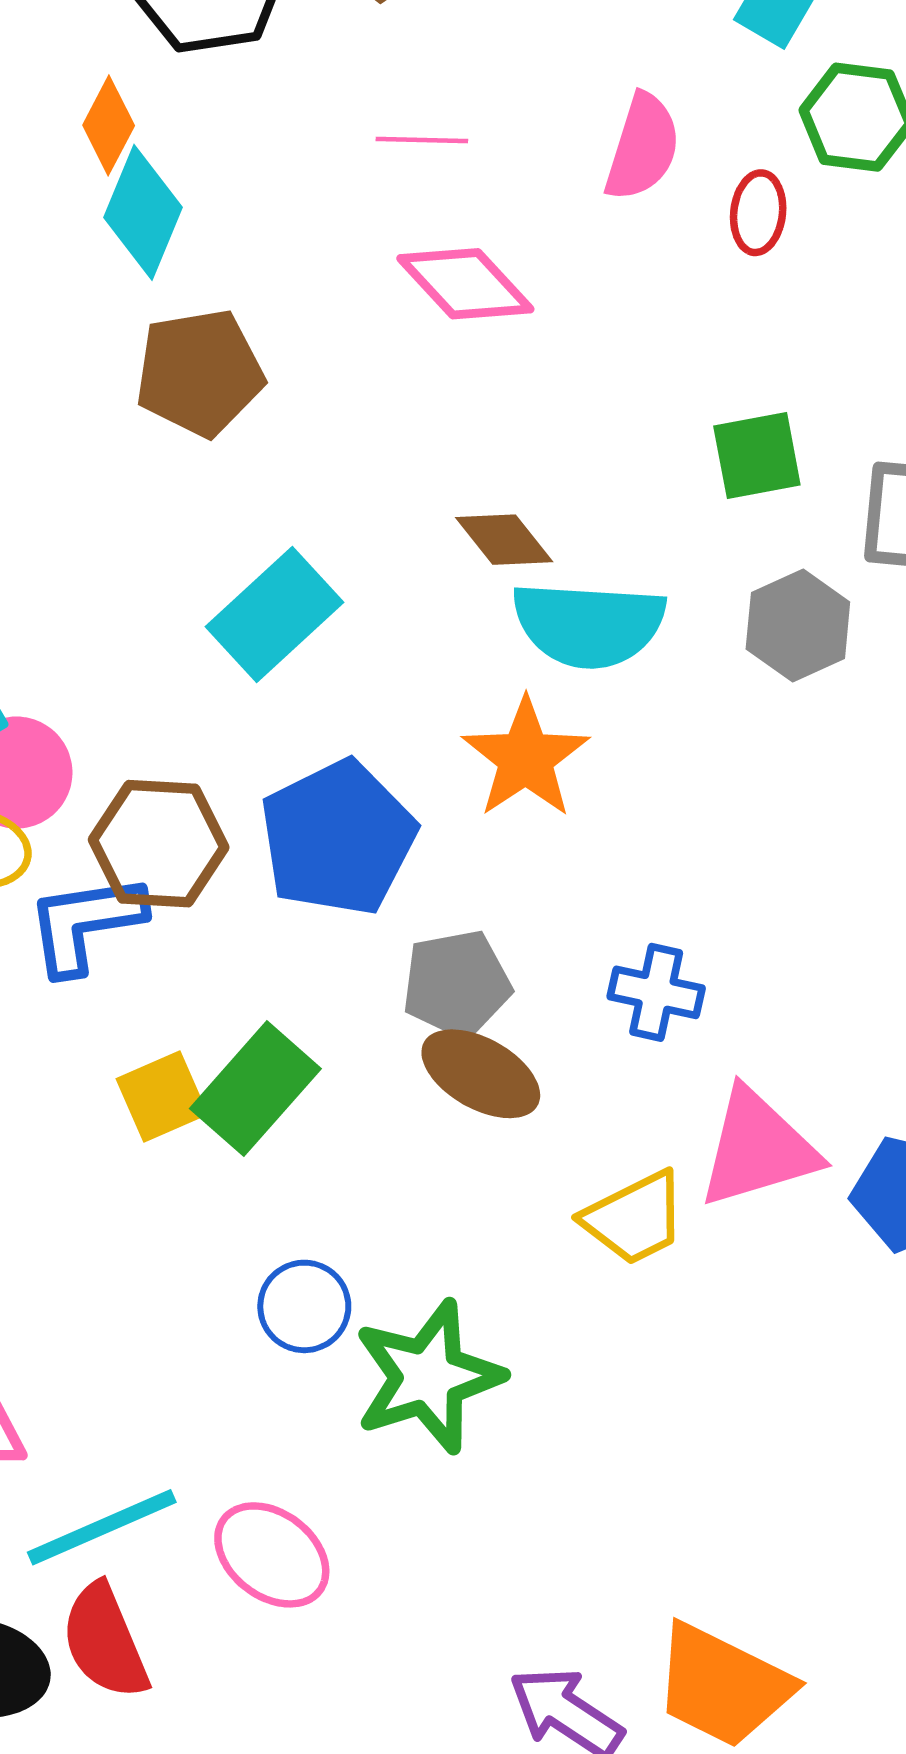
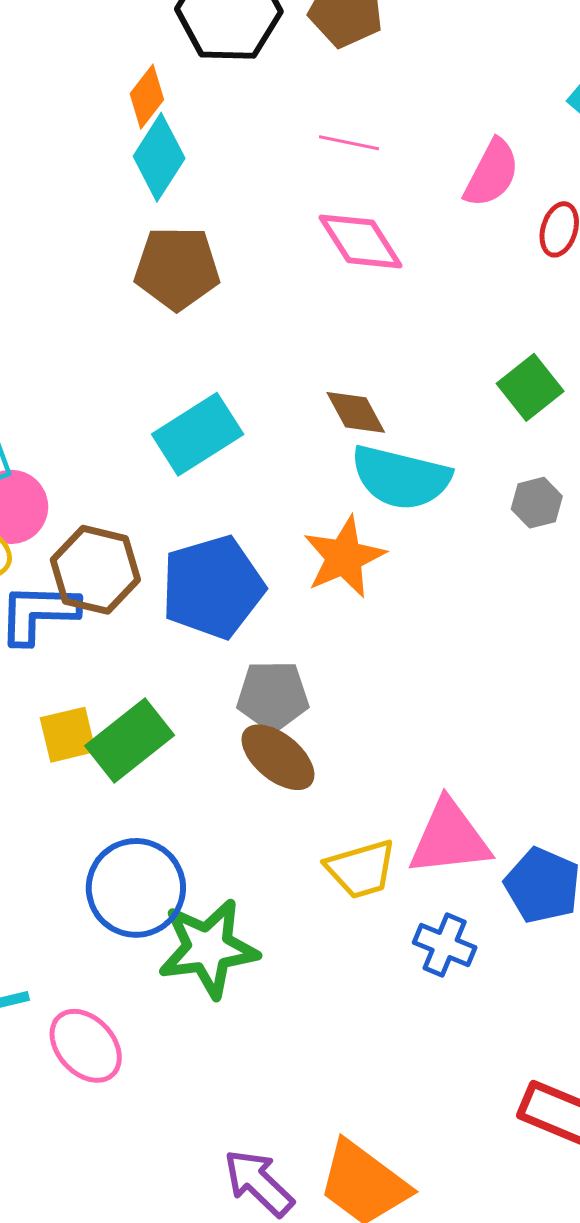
green square: (757, 455) -> (530, 387), turned -38
gray hexagon: (798, 626) -> (537, 503), size x0.7
blue cross: (656, 992) -> (445, 945), moved
blue circle: (304, 1306) -> (136, 888), size x1.6

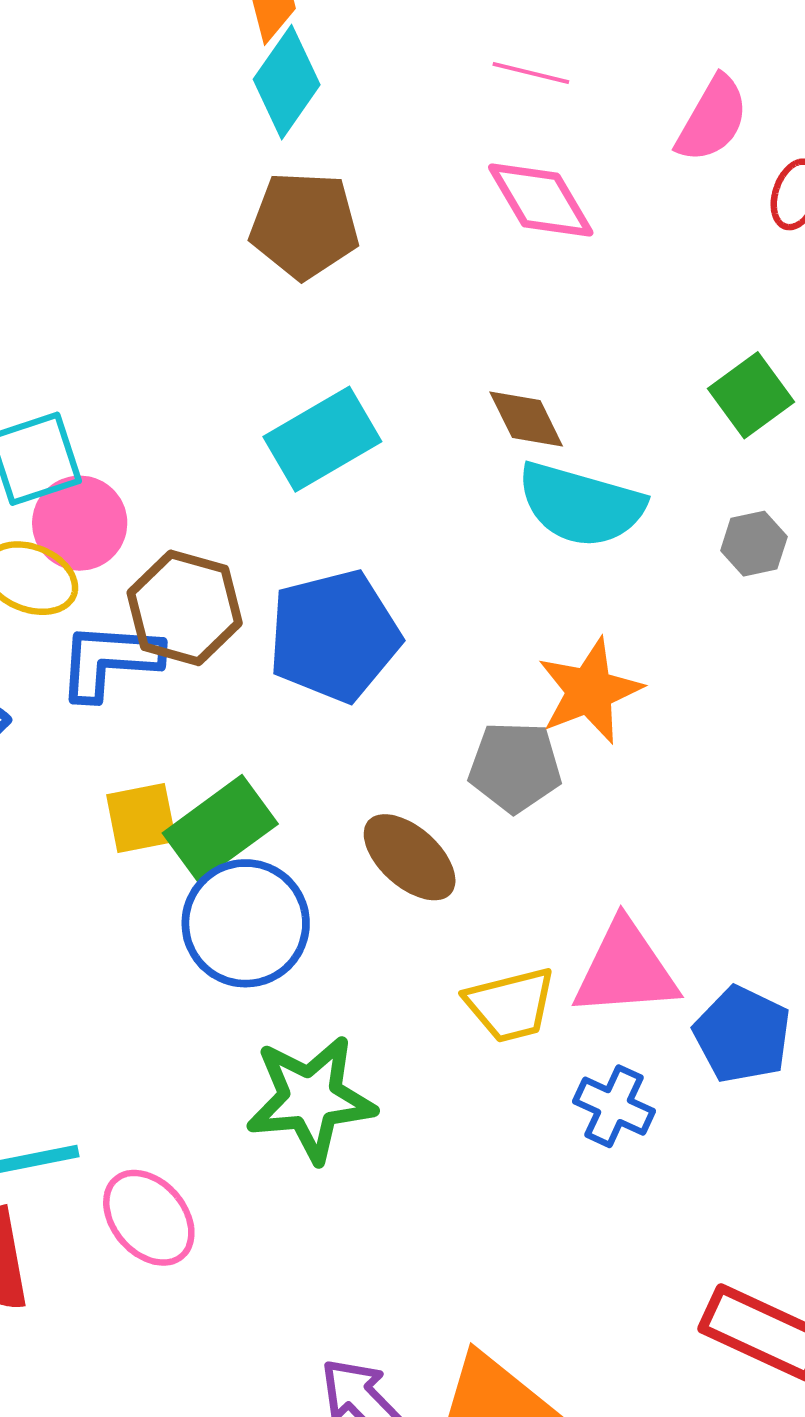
orange star: (344, 557) -> (590, 691), moved
gray pentagon: (273, 696) -> (515, 767), moved
blue circle: (136, 888) -> (246, 923), moved

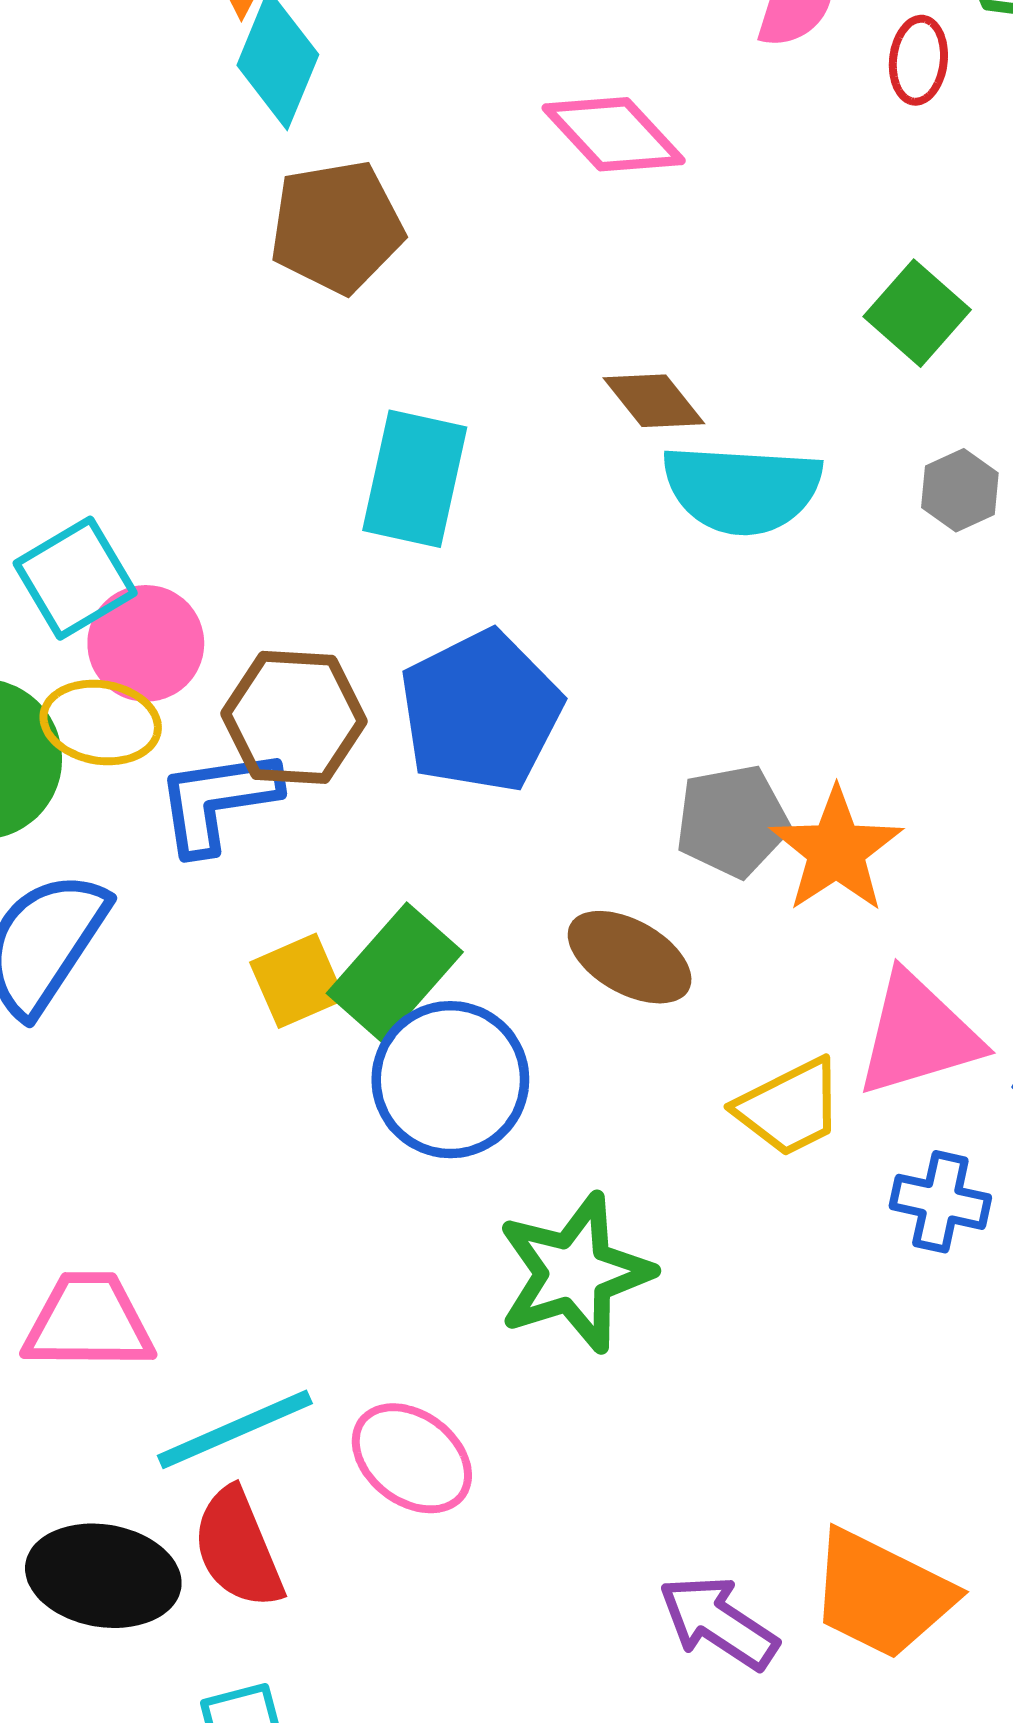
cyan rectangle: (322, 439) -> (415, 479), turned -35
orange star: (590, 691) -> (836, 850), moved

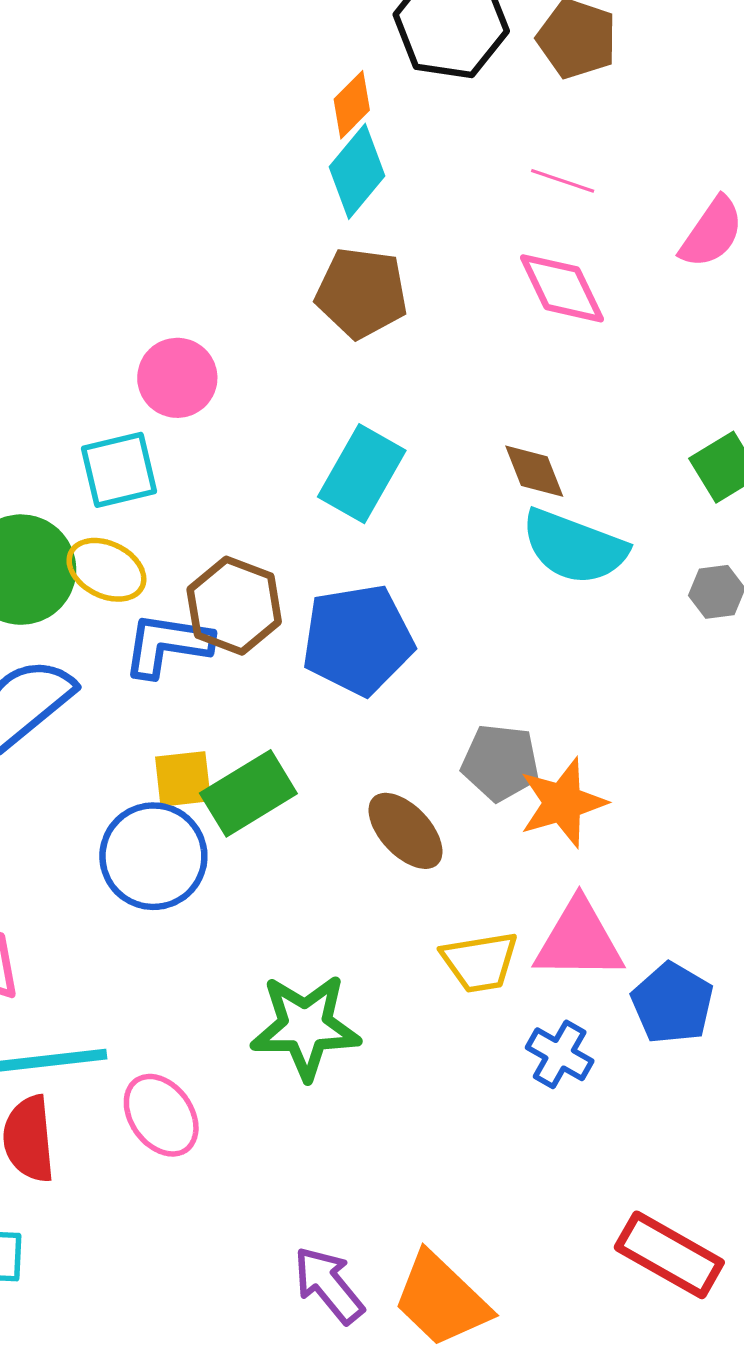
pink circle: (146, 643) -> (177, 378), moved
blue circle: (450, 1080) -> (153, 856), moved

